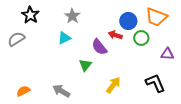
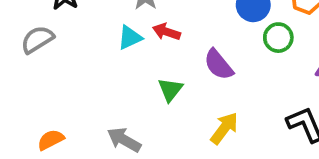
red arrow: (115, 35) -> (166, 32), moved
purple semicircle: (99, 47) -> (219, 65), moved

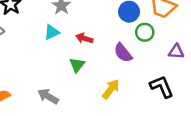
red arrow: (166, 32) -> (84, 38), moved
purple semicircle: (219, 65) -> (123, 53), moved

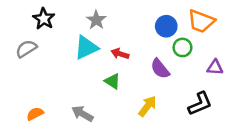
cyan triangle: (52, 32) -> (86, 47), size x1.5
green triangle: (77, 65) -> (112, 81), turned -35
black L-shape: (162, 87) -> (200, 104), turned 90

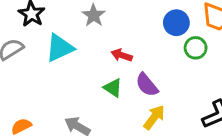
cyan triangle: (86, 47) -> (60, 48), moved
purple semicircle: (160, 69) -> (147, 85), moved

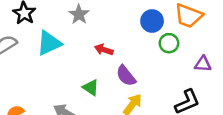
green triangle: (113, 88) -> (91, 88), moved

